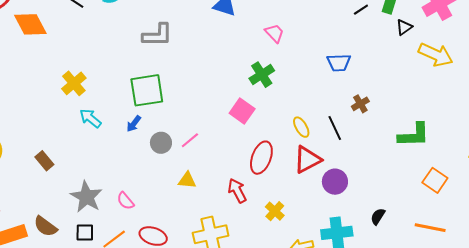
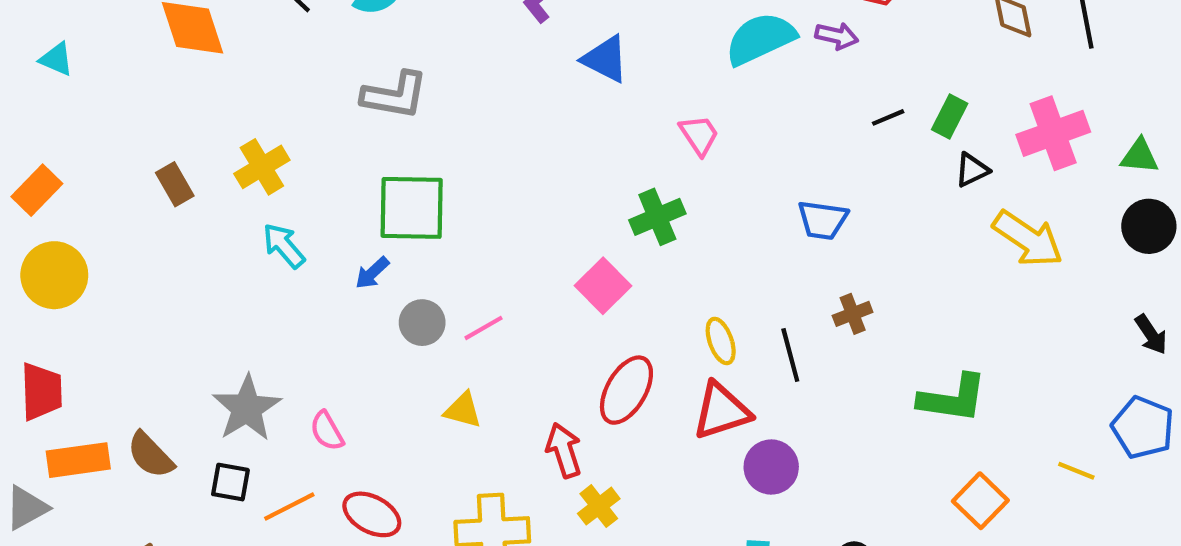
gray L-shape: (157, 35) -> (395, 95), moved
brown rectangle: (44, 161) -> (175, 184), moved
yellow cross: (275, 211) -> (599, 506), moved

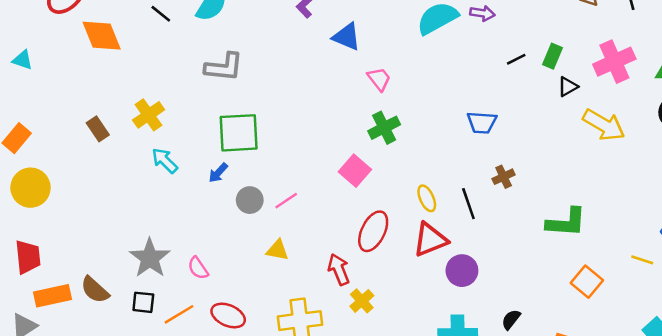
pink trapezoid: (699, 135) -> (379, 79), moved

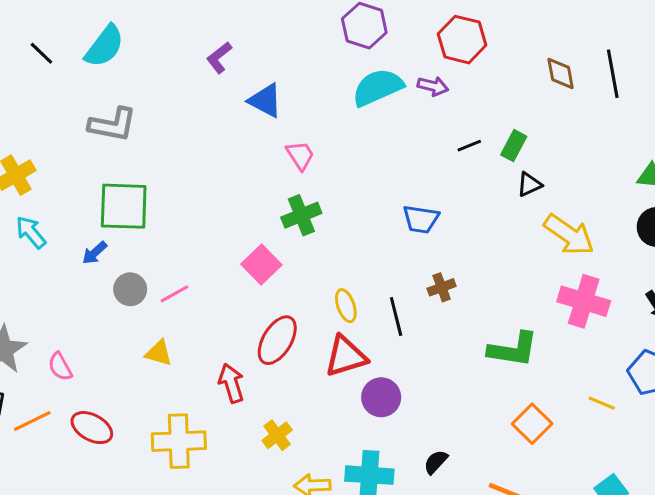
pink cross: (614, 62) -> (584, 301), moved, turned 36
yellow cross: (362, 301) -> (277, 435), moved

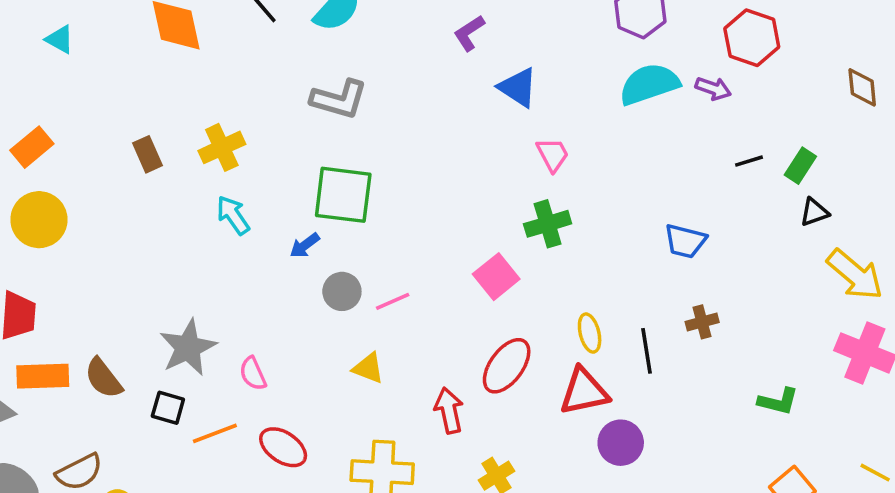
green L-shape: (513, 350) -> (778, 401), size x0.7

